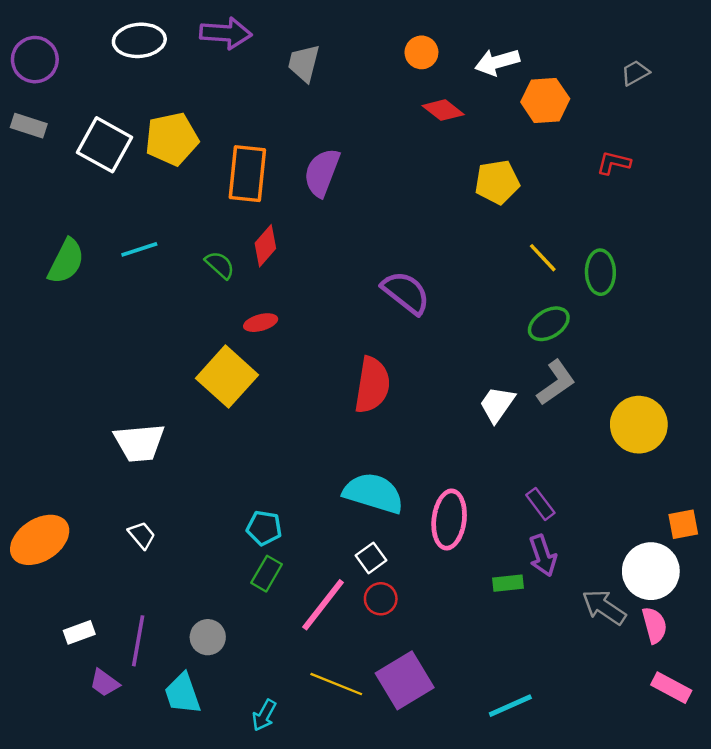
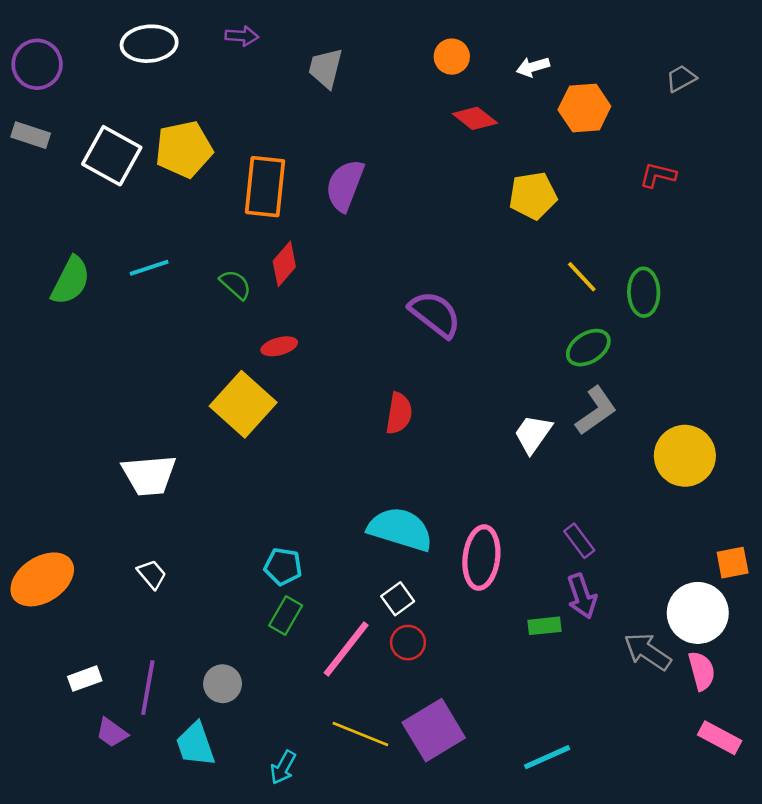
purple arrow: (226, 33) -> (242, 36), size x0.6
white arrow: (497, 62) -> (533, 67), size x0.7
red semicircle: (372, 385) -> (399, 413), size x0.7

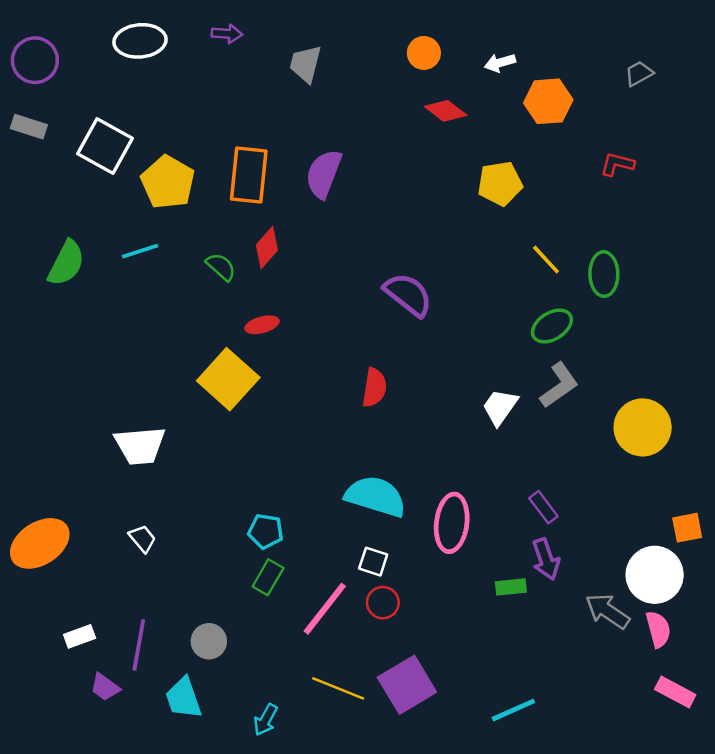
yellow pentagon: (184, 149) -> (168, 182), moved, turned -30
white square: (398, 599) -> (373, 562), turned -36

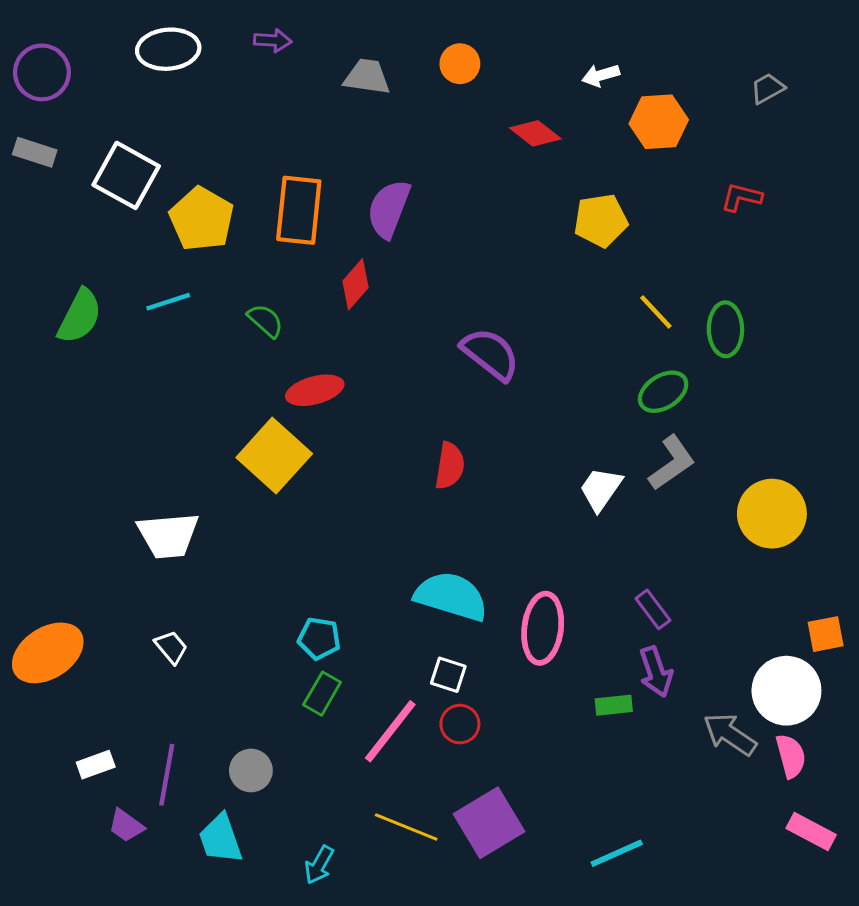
orange circle: (424, 53) -> (460, 64), moved
gray trapezoid: (305, 64) -> (367, 77), turned 84
red diamond: (267, 247) -> (355, 284), moved
red ellipse: (262, 325) -> (315, 390), size x1.4

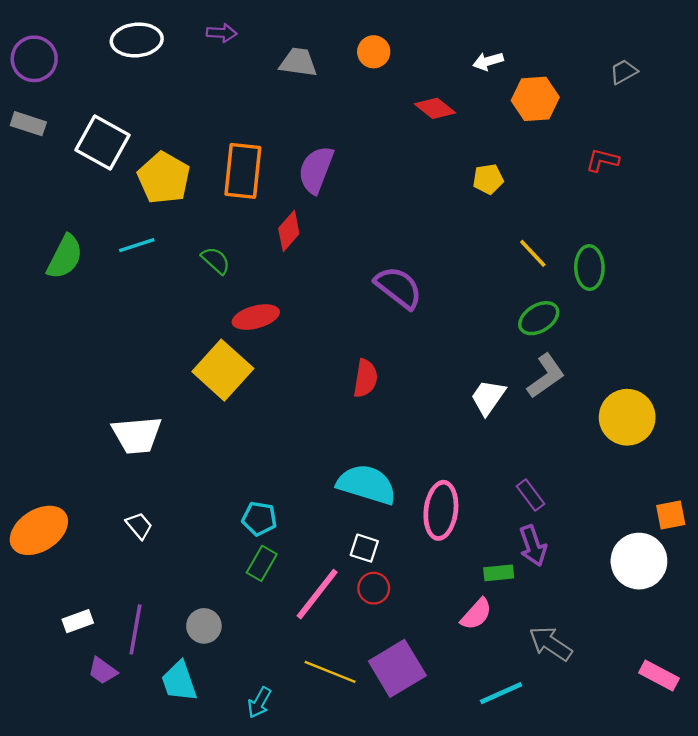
yellow pentagon: (601, 220) -> (488, 179), size x0.7
gray arrow: (730, 734) -> (551, 644), moved
pink semicircle: (791, 756) -> (476, 614), moved, turned 57

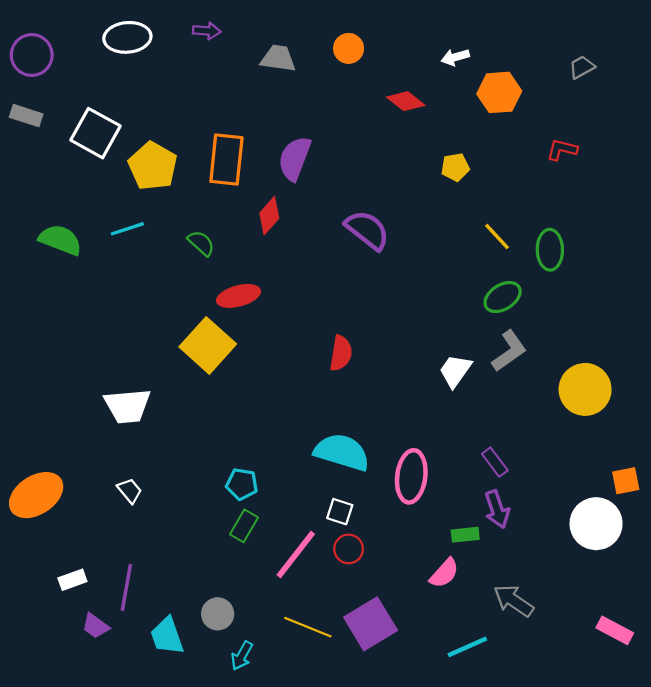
green semicircle: (65, 257) -> (60, 240), turned -96
purple semicircle: (398, 288) -> (367, 230), moved
gray circle: (204, 626) -> (218, 614), moved

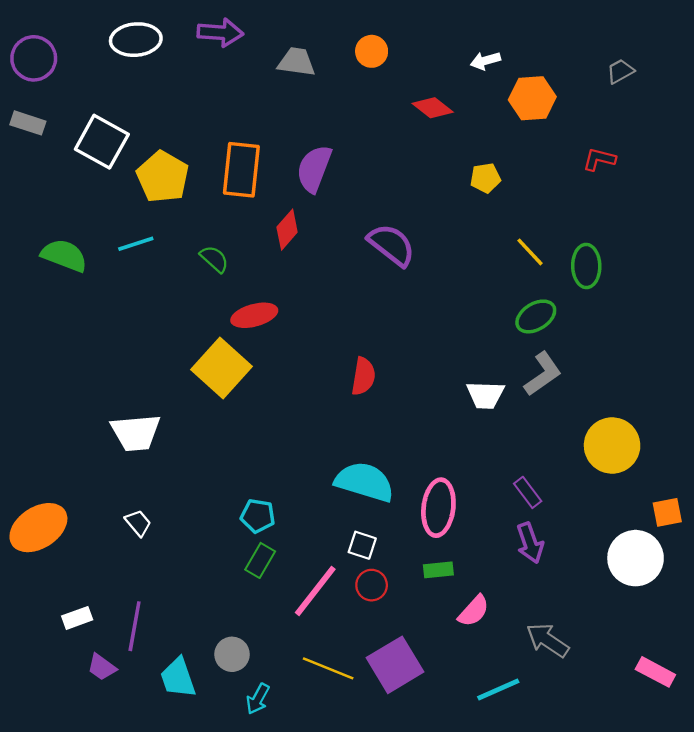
purple arrow: (207, 31) -> (220, 33), size x1.5
white trapezoid: (455, 371) -> (485, 395), turned -123
yellow circle: (585, 389) -> (612, 445), moved
green rectangle: (465, 535) -> (438, 570), moved

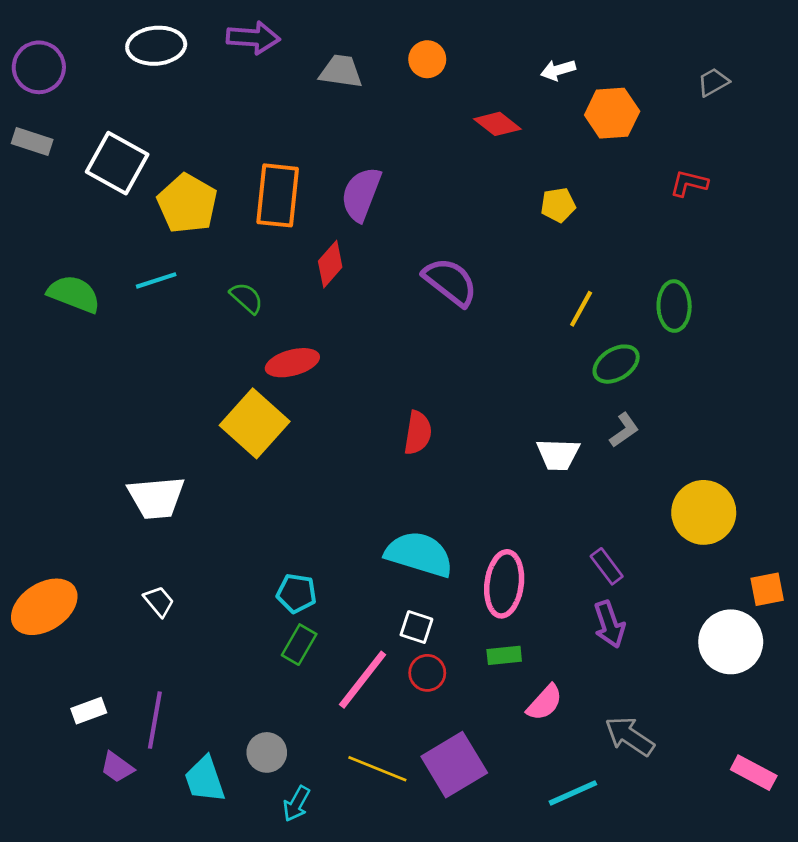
yellow line: (530, 252) -> (581, 309), moved, turned 72
gray L-shape: (543, 374) -> (624, 430), size x0.7

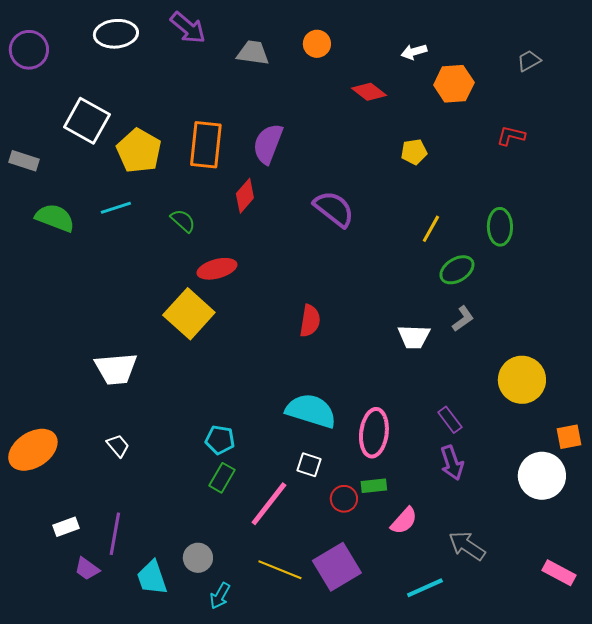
purple arrow: (253, 38) -> (188, 28), turned 36
gray rectangle: (32, 141) -> (24, 161), moved
red circle: (427, 673) -> (344, 499), moved

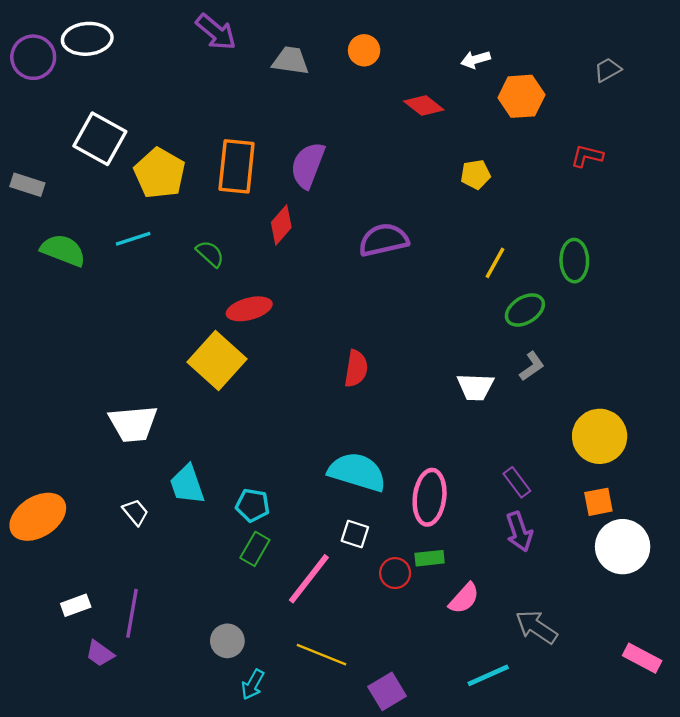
white ellipse: (116, 34) -> (87, 39), moved
purple semicircle: (334, 209) -> (384, 240), turned -51
orange square: (569, 437) -> (598, 502), moved
purple square: (337, 567) -> (387, 691), moved, size x0.7
cyan trapezoid: (152, 578) -> (187, 485), moved

